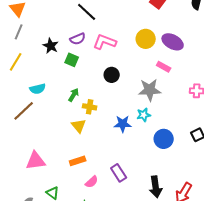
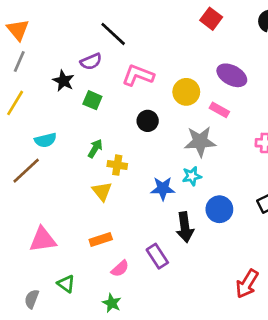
purple semicircle: (78, 39) -> (91, 62), moved
yellow circle: (146, 39) -> (186, 92), moved
black arrow: (156, 187) -> (185, 227), moved

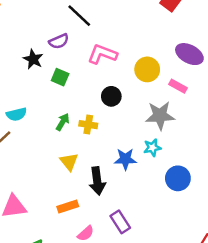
yellow cross: (117, 165) -> (88, 125), moved
black arrow: (185, 227) -> (97, 181), moved

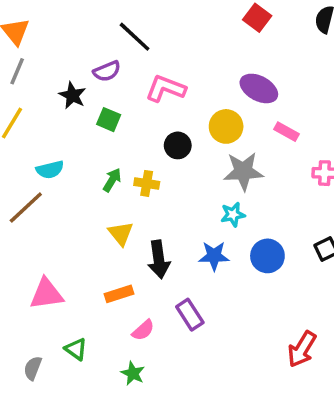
purple ellipse: (189, 54) -> (259, 88), moved
yellow circle: (147, 69) -> (226, 126), moved
pink rectangle: (178, 86) -> (286, 132), moved
blue star: (125, 159) -> (214, 256), moved

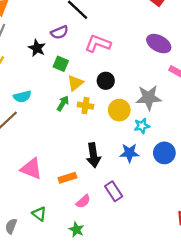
yellow circle: (226, 126) -> (119, 110), moved
yellow triangle: (121, 233) -> (75, 83), moved, turned 30
pink triangle: (47, 294) -> (31, 169), moved, turned 30

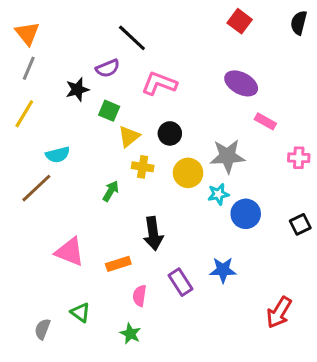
black star: (37, 48) -> (77, 89), turned 30
green arrow: (63, 103) -> (111, 191), moved
blue star: (129, 153) -> (223, 270), moved
blue circle: (164, 153) -> (246, 214), moved
pink semicircle: (83, 201) -> (140, 296), turned 140

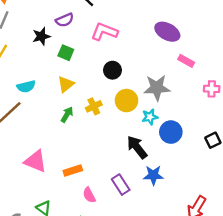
yellow triangle: (129, 136) -> (66, 84), moved
yellow cross: (143, 167) -> (94, 106), moved, turned -35
black arrow: (153, 234) -> (137, 147), moved, turned 150
pink semicircle: (140, 296) -> (89, 195), turned -35

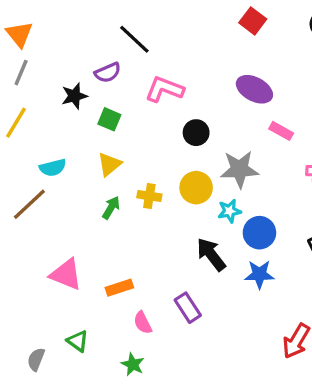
black circle: (112, 70) -> (196, 133), moved
yellow cross: (94, 106) -> (149, 196), turned 35
blue star: (153, 175) -> (259, 274), moved

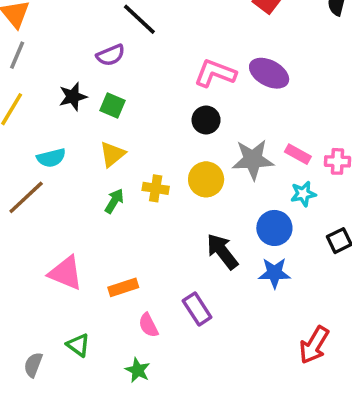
pink L-shape: (164, 89) -> (215, 73), moved
black star: (74, 96) -> (73, 97), moved
pink rectangle: (281, 131) -> (298, 154), moved
cyan star: (229, 211) -> (303, 194), moved

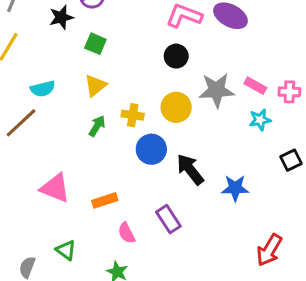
black star: (73, 97) -> (61, 17), moved
blue circle: (274, 228) -> (151, 149), moved

